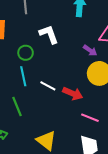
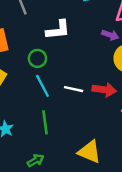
white L-shape: (49, 34) -> (58, 30), turned 120
green line: (17, 106) -> (45, 122), turned 30

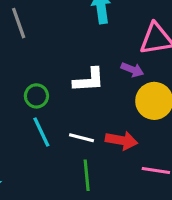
white L-shape: (58, 30) -> (89, 80), moved
green line: (45, 122) -> (87, 175), moved

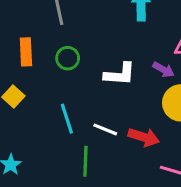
green circle: (36, 96) -> (68, 58), moved
green line: (87, 175) -> (85, 161), moved

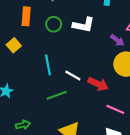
white L-shape: (120, 74) -> (83, 25), moved
green line: (85, 161) -> (57, 95), turned 60

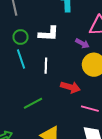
cyan line: (48, 65) -> (21, 59), moved
white line: (73, 75) -> (46, 66), moved, turned 70

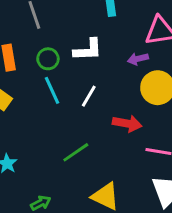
purple arrow: (82, 43) -> (138, 59), turned 144
white line: (46, 66) -> (89, 96), turned 35

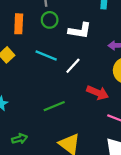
green circle: (48, 59) -> (50, 20), moved
cyan line: (52, 90) -> (46, 56), turned -55

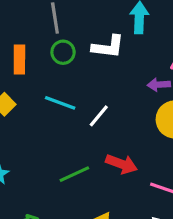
white L-shape: (80, 31) -> (108, 47), moved
red arrow: (98, 93) -> (121, 164), moved

